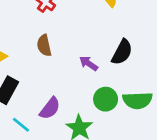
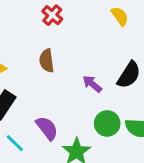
purple semicircle: (50, 108) -> (47, 128), turned -80

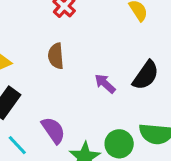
green circle: (107, 123) -> (119, 144), moved

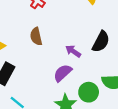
purple semicircle: (53, 130) -> (63, 73), moved, turned -90

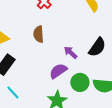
green circle: (89, 92) -> (80, 82), moved

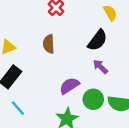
black semicircle: (97, 47) -> (98, 40), moved
purple arrow: (71, 52) -> (100, 67), moved

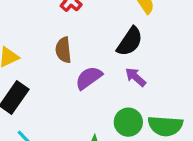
purple semicircle: (69, 86) -> (89, 78), moved

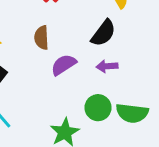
purple arrow: (136, 77) -> (107, 66), turned -48

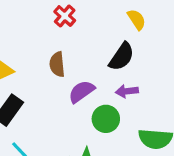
green circle: (98, 108) -> (106, 119), moved

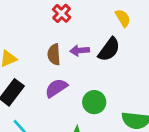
purple arrow: (127, 91) -> (80, 50), moved
purple semicircle: (81, 92) -> (56, 88), moved

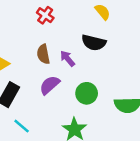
black semicircle: (109, 49) -> (94, 43), turned 75
purple arrow: (80, 50) -> (67, 58), moved, turned 63

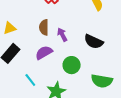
black semicircle: (94, 43) -> (94, 42), moved
cyan line: (22, 126) -> (30, 80), moved

